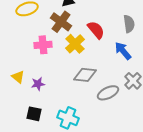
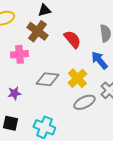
yellow cross: (75, 44) -> (77, 78), moved
gray diamond: (85, 75) -> (47, 79), moved

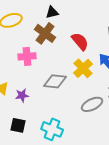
yellow cross: (77, 78) -> (83, 68), moved

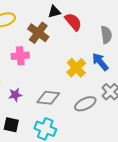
black triangle: (52, 12) -> (54, 12), moved
red semicircle: (80, 41) -> (73, 22), moved
gray diamond: (55, 81) -> (48, 98), moved

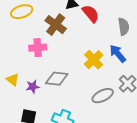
gray diamond: (48, 98) -> (57, 79), moved

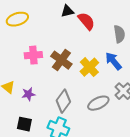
brown cross: (56, 25) -> (61, 60), moved
gray diamond: (57, 79) -> (63, 101), moved, turned -60

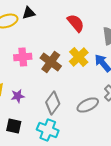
black triangle: (67, 11) -> (29, 13), moved
yellow cross: (89, 67) -> (79, 57), moved

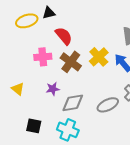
red semicircle: (76, 23) -> (64, 36), moved
purple star: (18, 96) -> (53, 89), moved
gray diamond: (53, 103) -> (73, 103), turned 45

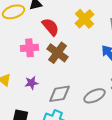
yellow cross: (99, 57) -> (85, 19), moved
purple star: (53, 89) -> (32, 83), moved

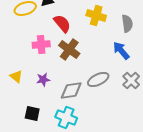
yellow cross: (85, 19) -> (96, 16), turned -30
gray ellipse: (95, 96) -> (98, 80), moved

